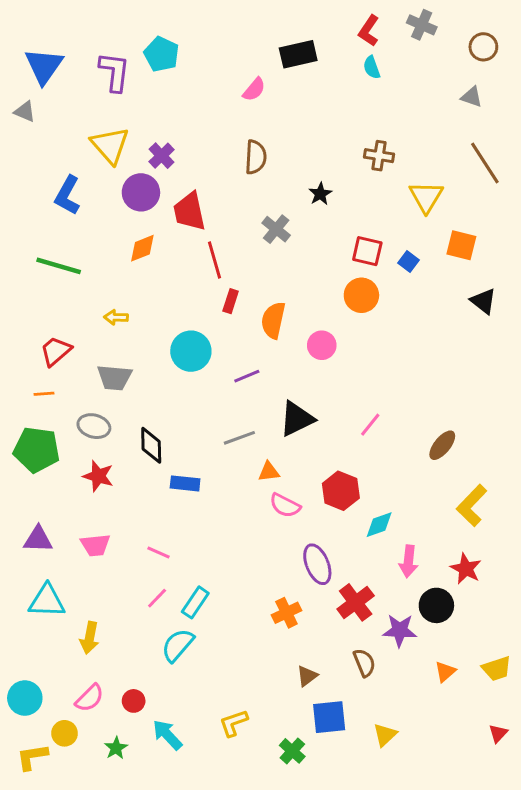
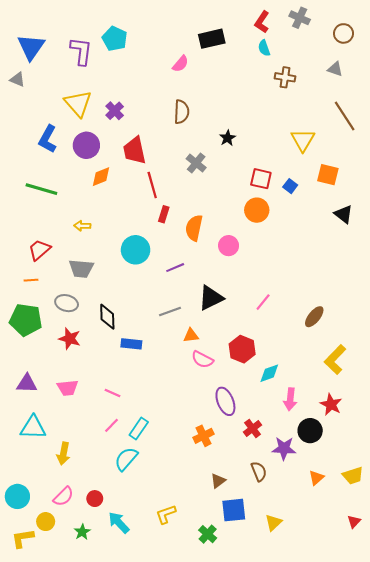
brown cross: (379, 156) -> (285, 77), moved
purple circle: (141, 192) -> (86, 145), moved
red cross: (356, 602) -> (253, 429), size x0.7

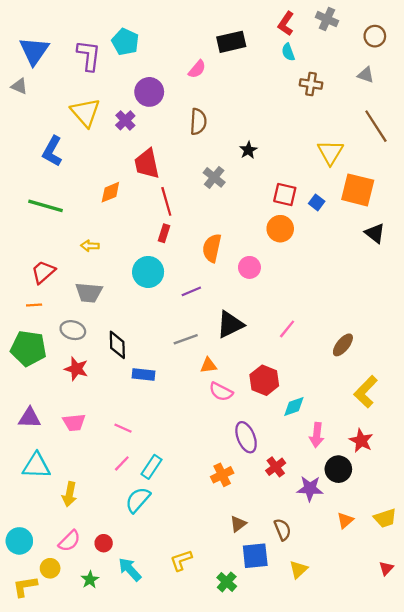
purple circle: (86, 145) -> (149, 92), moved
orange square: (328, 175) -> (358, 190), size x1.4
red rectangle: (164, 214) -> (164, 233), moved
brown semicircle: (259, 471) -> (283, 530), moved

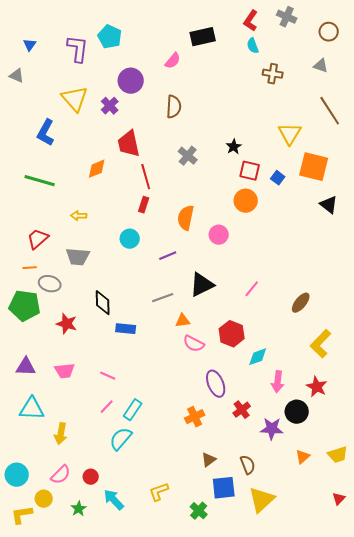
blue triangle: (34, 51) -> (30, 45), size x0.5
black star: (248, 150) -> (234, 147), moved
cyan circle: (148, 272) -> (130, 239), size x0.7
gray ellipse: (73, 330) -> (50, 284), moved
yellow triangle: (298, 569) -> (262, 500), size x1.6

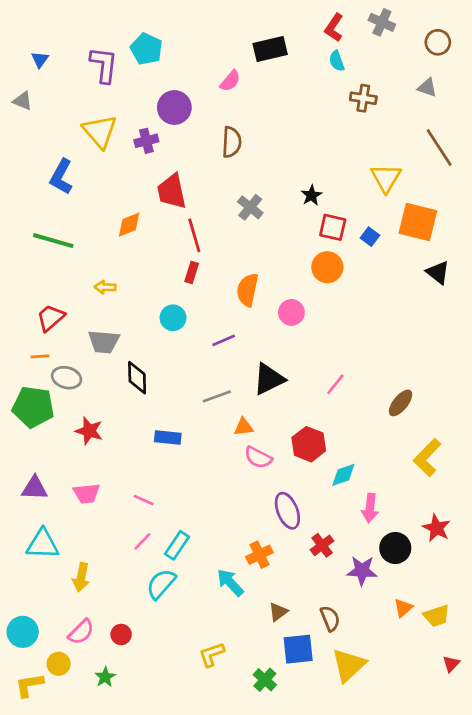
purple cross: (110, 106) -> (146, 141), turned 30
black diamond: (103, 303) -> (137, 378), moved
red star: (317, 387) -> (436, 528), moved
yellow trapezoid: (338, 455) -> (436, 616), moved
cyan arrow: (114, 500) -> (230, 583), moved

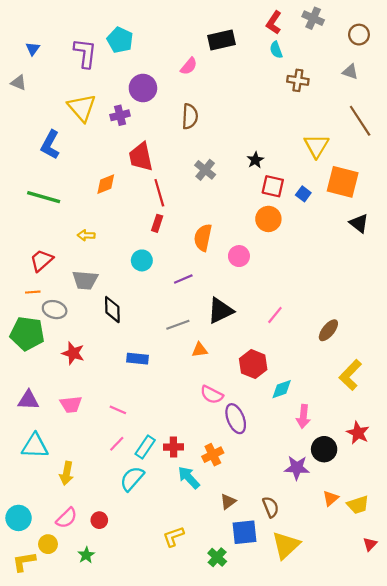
pink semicircle: (258, 458) -> (212, 395), moved
red cross: (322, 545) -> (173, 447), moved, turned 36

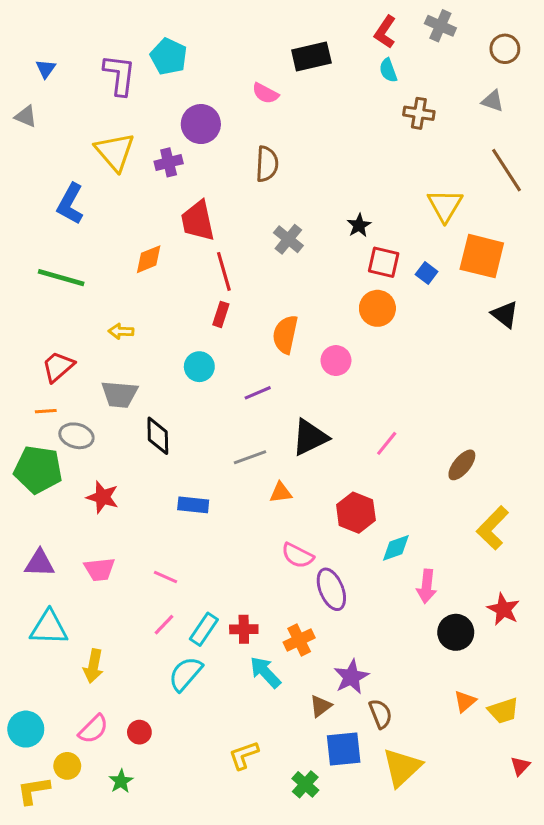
pink semicircle: (189, 66) -> (265, 93), turned 78
purple star: (297, 468) -> (351, 677), moved, turned -30

